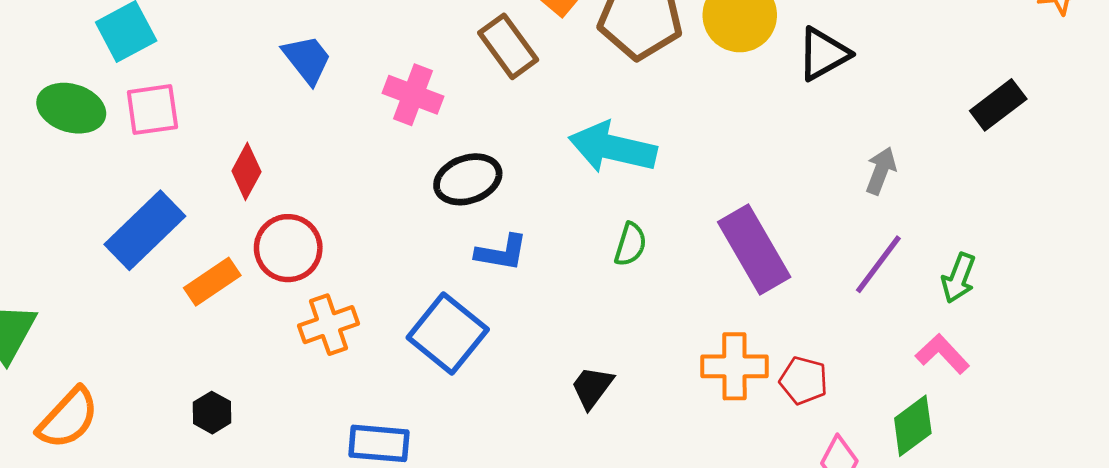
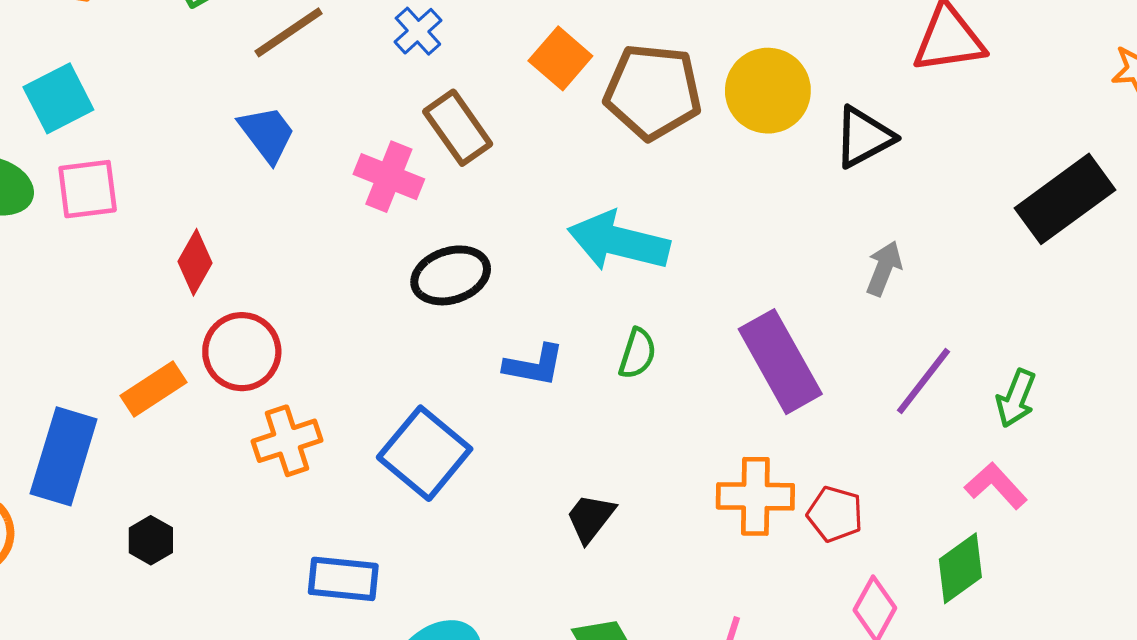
brown rectangle: (508, 46) -> (458, 128), moved
black rectangle: (998, 105) -> (1065, 199), size x1.5
gray arrow: (881, 171) -> (884, 268), moved
blue rectangle: (145, 230) -> (64, 456), moved, turned -30
blue L-shape: (502, 253) -> (534, 365), moved

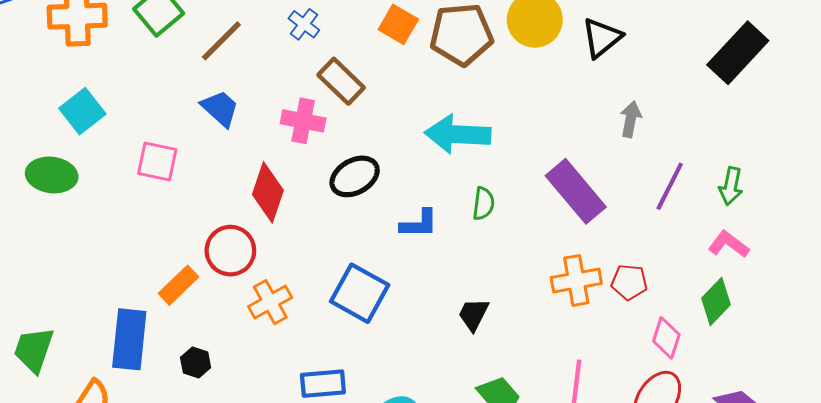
pink square: (88, 189) -> (157, 162), moved, turned 30
red diamond: (195, 262) -> (268, 192), moved, size x1.4
black hexagon: (151, 540) -> (196, 363), moved

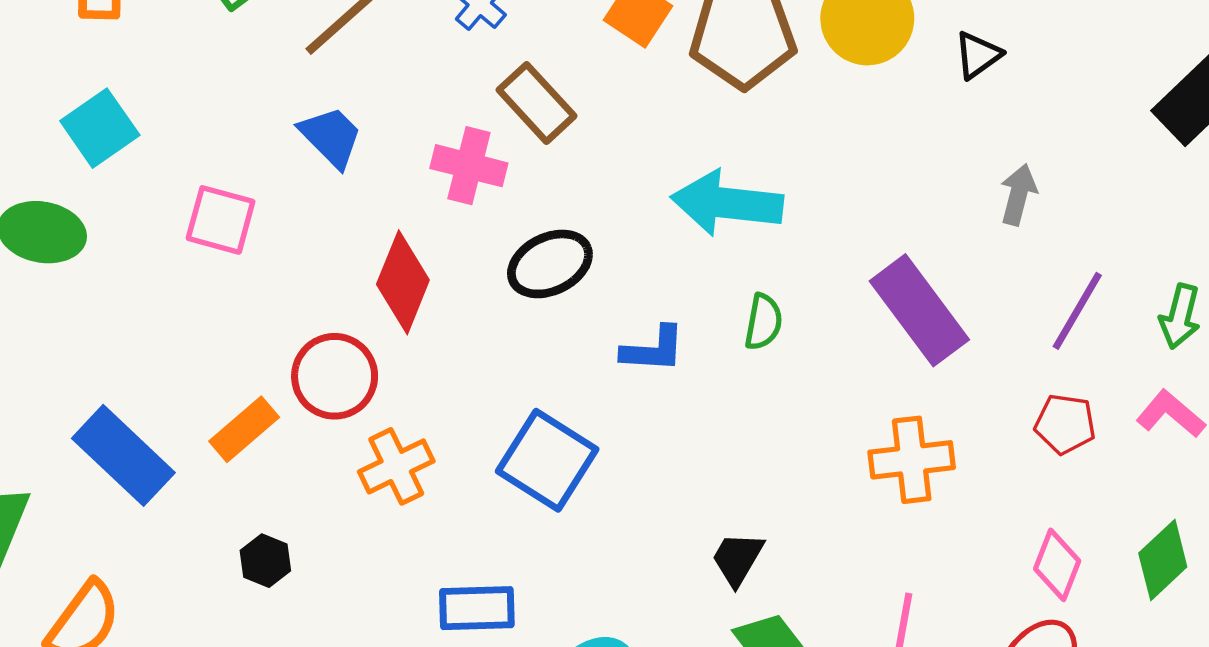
black triangle: (602, 38) -> (978, 55), size x0.7
red pentagon: (629, 282) -> (1065, 424), moved
green diamond: (716, 301) -> (1163, 560), moved
black trapezoid: (473, 314) -> (738, 559), moved
blue rectangle: (129, 339) -> (123, 455), moved, turned -56

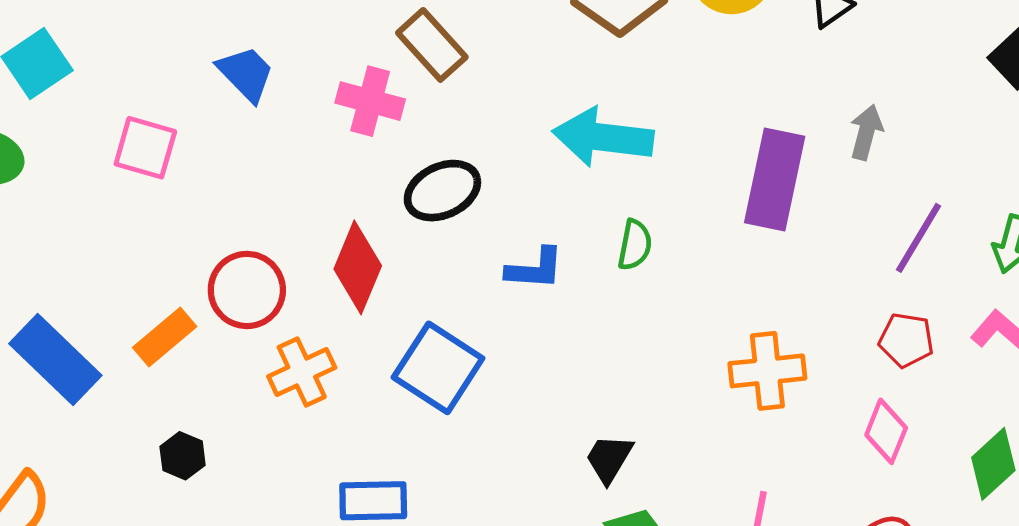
red diamond: (403, 282) -> (358, 267), moved
purple rectangle: (919, 310) -> (775, 179), moved, turned 48
pink diamond: (1057, 565) -> (886, 431), moved

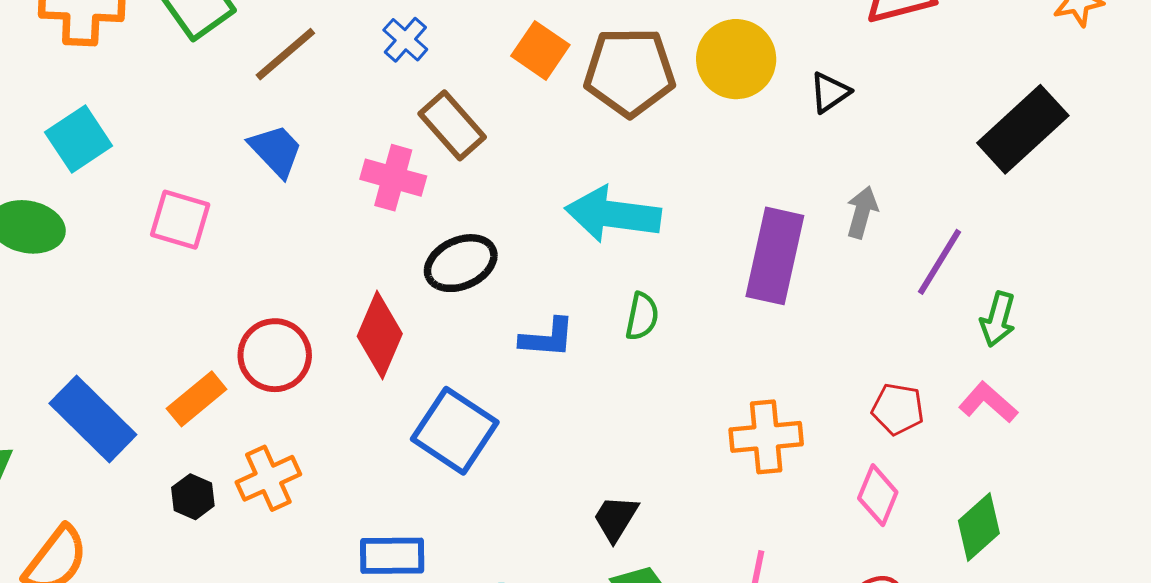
purple line: (918, 238) -> (940, 262), moved
orange cross: (302, 372) -> (268, 478), moved
black hexagon: (183, 456) -> (193, 497), moved

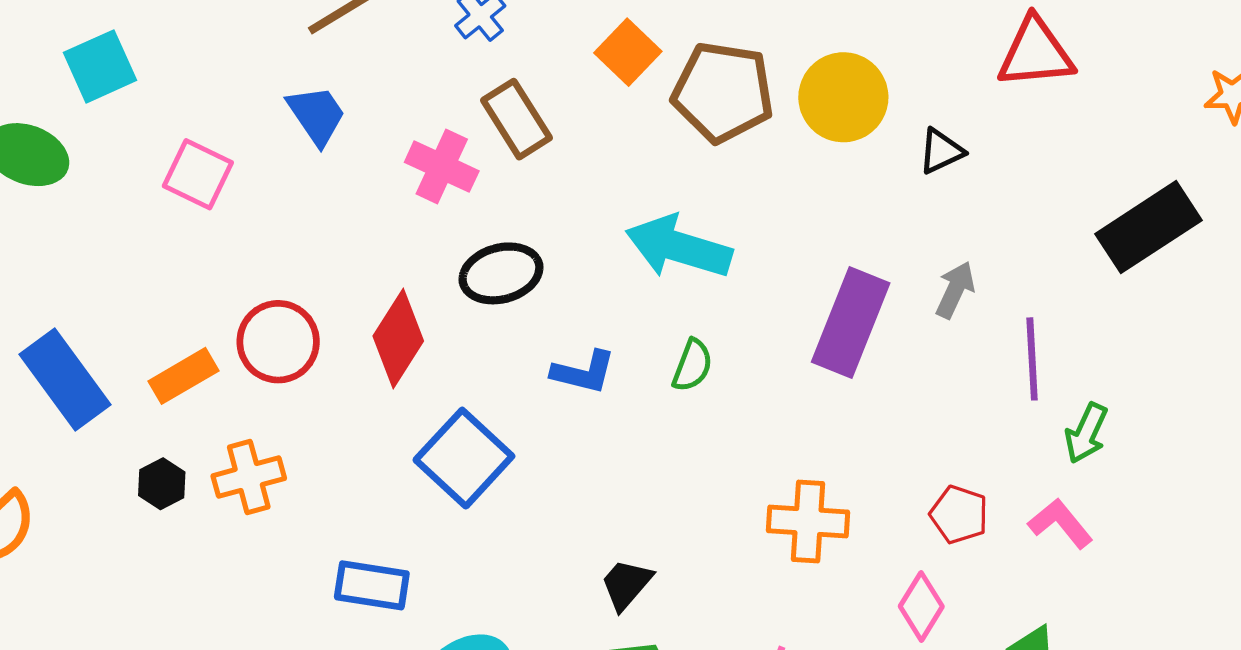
purple line: (940, 262) -> (1032, 359), turned -44

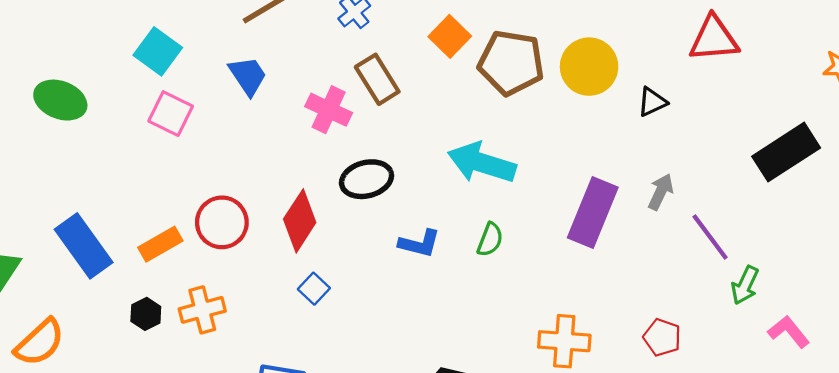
cyan square: (100, 66) -> (158, 51), moved, turned -30
purple line: (1032, 359) -> (710, 237), turned -34
blue square: (464, 458) -> (314, 289), moved, size x0.5
pink L-shape: (1060, 523) -> (789, 332), moved

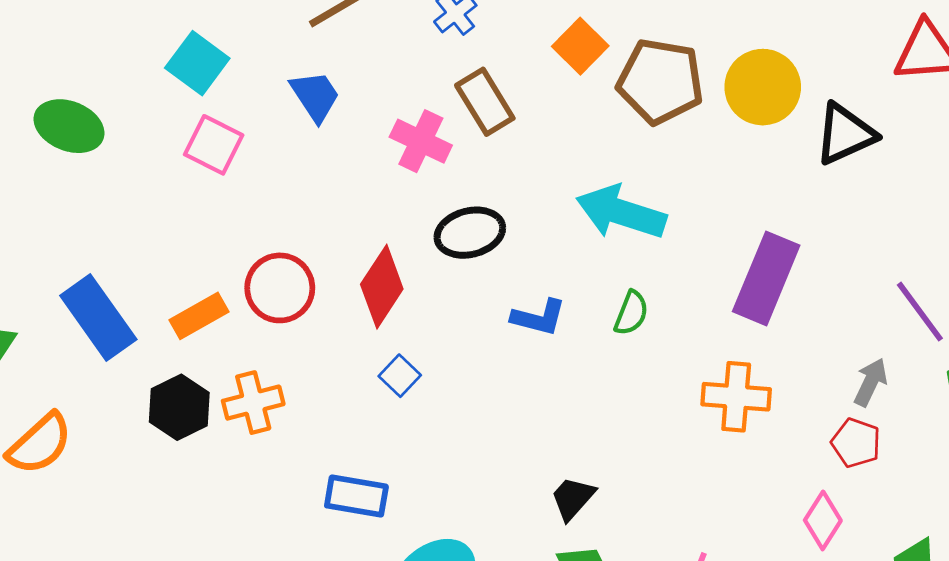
black triangle: (652, 102) -> (845, 134), size x1.6
gray arrow: (661, 192) -> (871, 382), moved
black hexagon: (146, 314) -> (179, 407), size x1.5
orange cross: (564, 341) -> (736, 397), moved

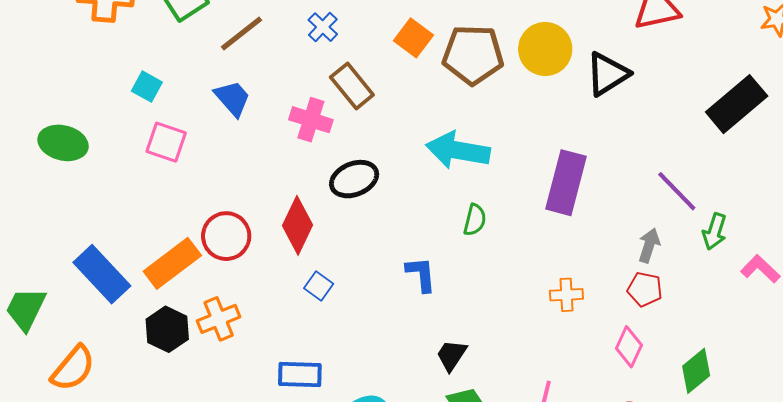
cyan square: (197, 63) -> (147, 87), size x0.7
orange rectangle: (199, 316) -> (172, 263), size x1.4
blue L-shape: (539, 317) -> (421, 274), moved, turned -102
orange cross: (736, 397) -> (566, 295), moved, size x0.7

